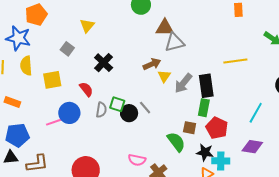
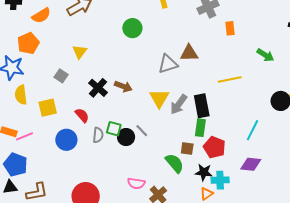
brown triangle: (165, 28) -> (189, 53), moved
brown arrow: (152, 64) -> (123, 86), moved, turned 48
yellow triangle: (164, 76) -> (159, 98), size x1.5
pink line: (55, 122) -> (25, 136), moved
blue pentagon: (17, 135) -> (16, 165), turned 30

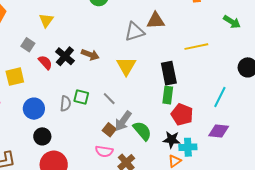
gray arrow: (179, 104) -> (123, 121), moved
red semicircle: (82, 115) -> (45, 62), moved
black circle: (126, 137) -> (42, 136), moved
brown square: (187, 148) -> (109, 130), moved, turned 32

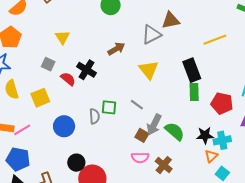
brown arrow: (90, 55) -> (116, 49), moved, turned -42
red pentagon: (182, 115) -> (222, 103), moved
black circle: (42, 136) -> (76, 163), moved

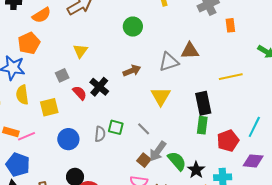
gray square: (48, 64) -> (62, 75), turned 32
red pentagon: (222, 103) -> (228, 141), turned 30
black star: (205, 135) -> (196, 170), moved, turned 30

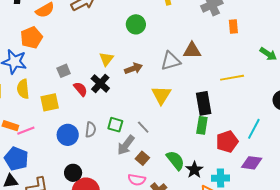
yellow triangle: (80, 51) -> (106, 59), moved
gray semicircle: (100, 134) -> (91, 130), moved
gray arrow: (158, 151) -> (126, 145), moved

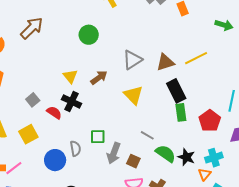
brown triangle: (192, 51) -> (165, 62), moved
gray line: (143, 127) -> (147, 135), moved

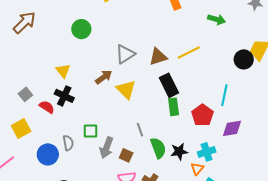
brown arrow: (99, 78) -> (104, 77), moved
gray line: (147, 135) -> (140, 130), turned 40
green semicircle: (166, 154) -> (158, 148), turned 35
black star: (186, 157) -> (179, 152), turned -30

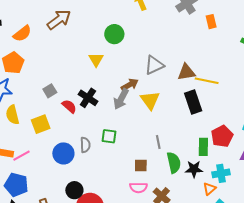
yellow line: (189, 53) -> (207, 81), moved, turned 30
yellow triangle: (63, 71) -> (96, 60), moved
green rectangle: (174, 107) -> (203, 147), moved
gray arrow: (106, 148) -> (121, 99), moved
brown square: (126, 155) -> (141, 165), turned -32

